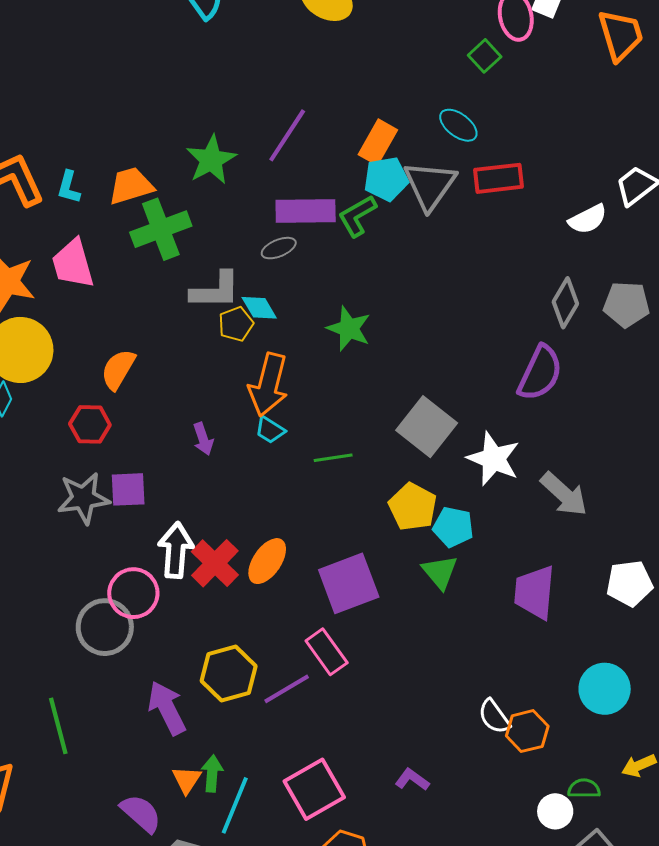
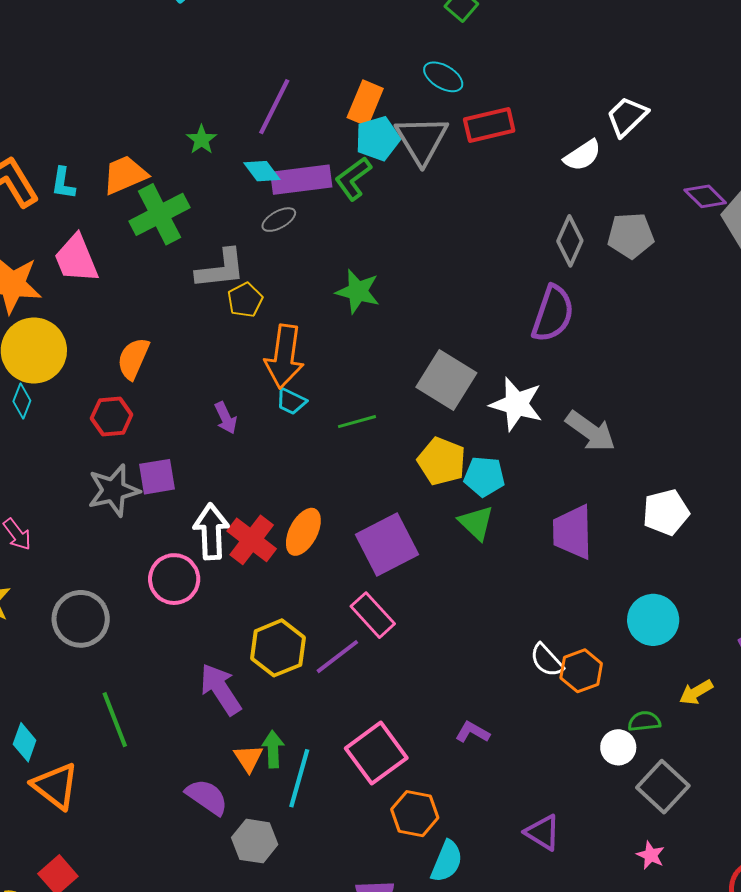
green star: (211, 160) -> (202, 140), size x0.6
cyan diamond: (259, 308) -> (262, 171), moved
gray circle: (105, 627) -> (81, 619), moved

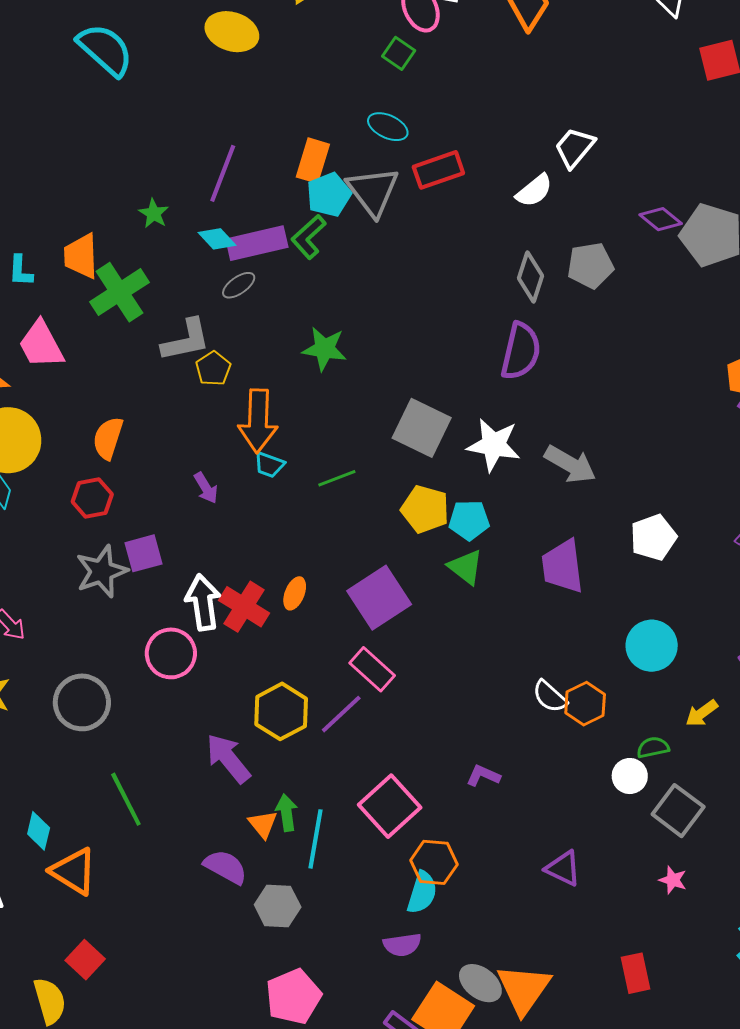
orange trapezoid: (125, 175) -> (81, 256), turned -63
orange ellipse: (303, 532) -> (295, 593), size x0.7
cyan semicircle: (447, 861) -> (422, 892), moved

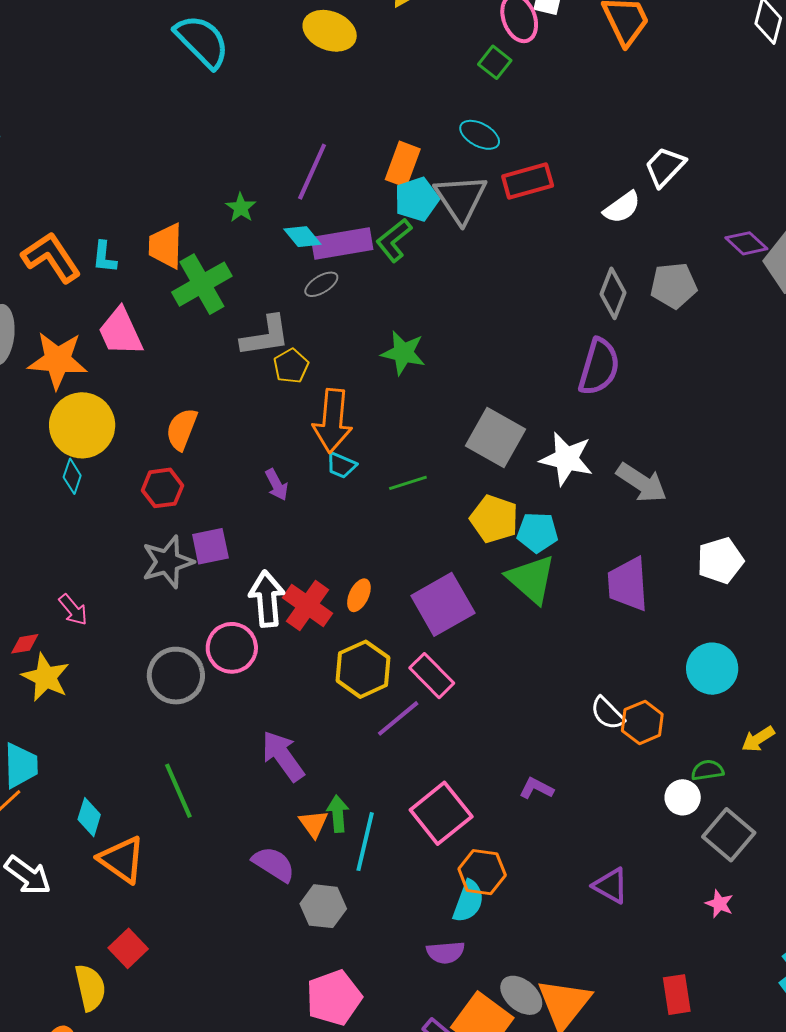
green triangle: (466, 567) -> (531, 579), size x1.4
gray circle: (82, 702) -> (176, 676), moved
yellow hexagon: (281, 711) -> (363, 669), moved

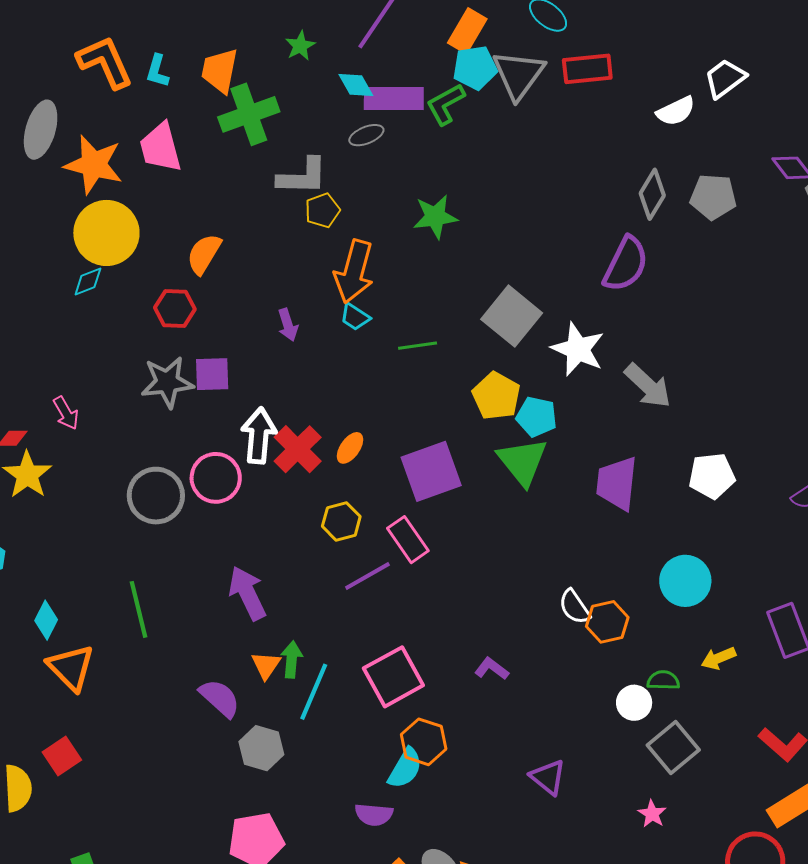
green star: (403, 353) -> (435, 217), turned -30
cyan diamond: (72, 476) -> (88, 281), turned 40
yellow hexagon: (363, 669) -> (341, 521), size x0.7

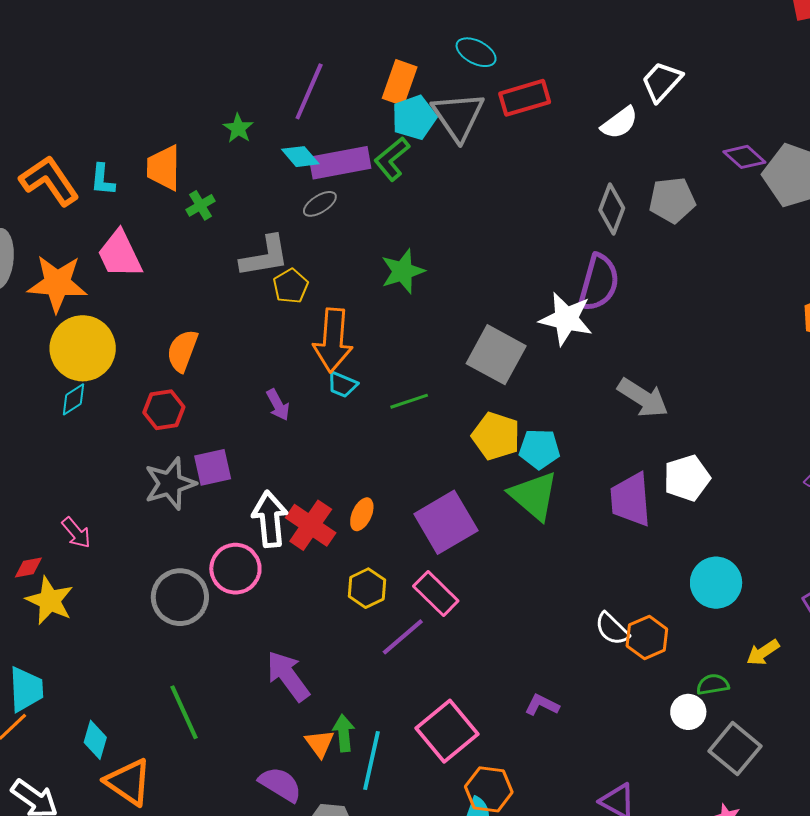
green cross: (249, 114) -> (200, 205), size x0.5
white star: (578, 349) -> (566, 319), moved
white pentagon: (712, 476) -> (687, 478), moved

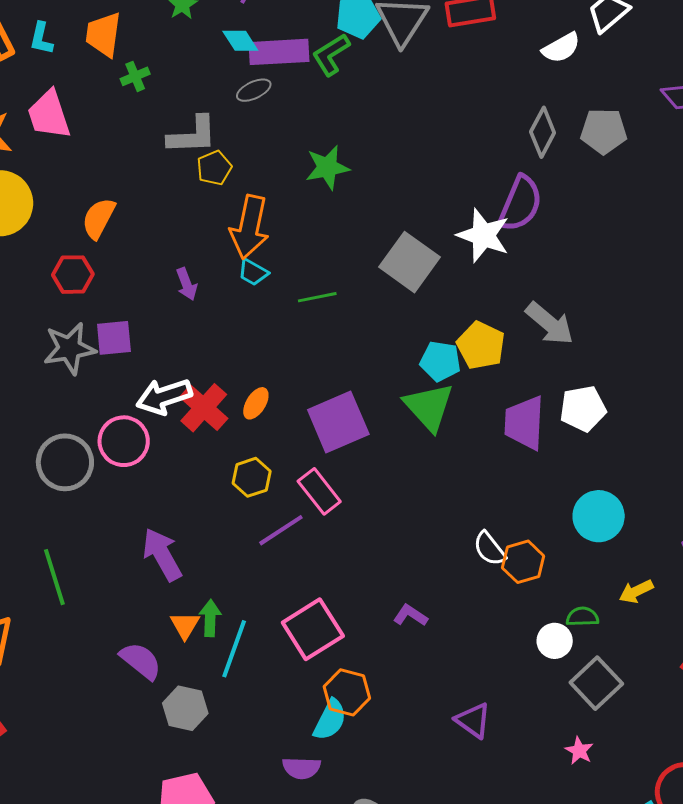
yellow pentagon: (496, 436) -> (481, 345), moved
white arrow: (270, 519) -> (164, 396), turned -110

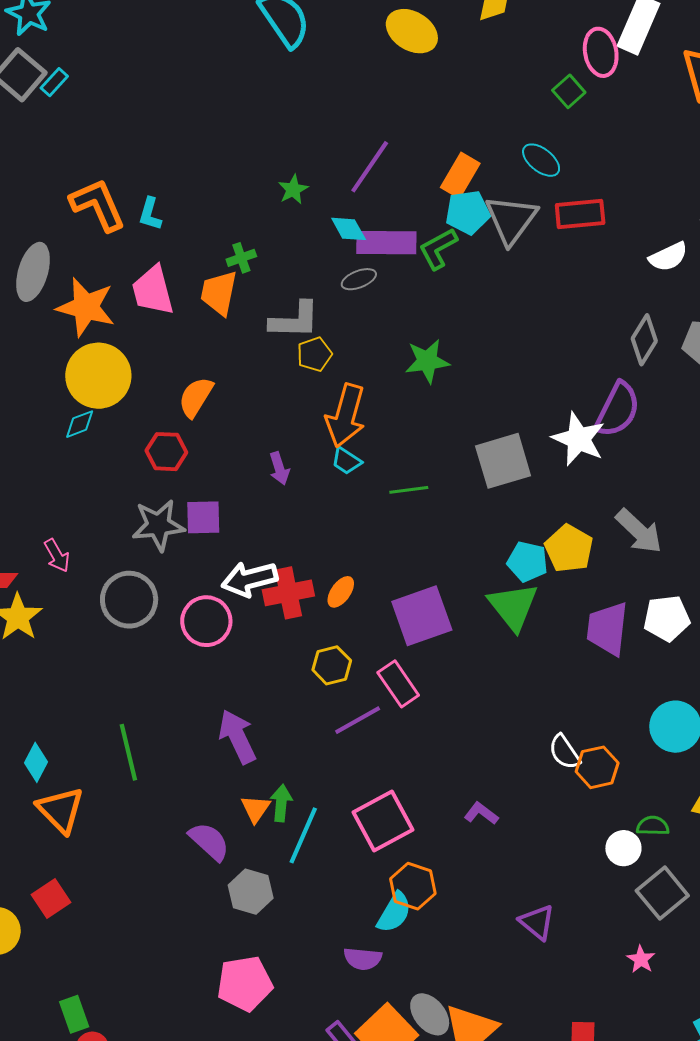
orange trapezoid: (103, 34) -> (219, 293), moved
gray square: (409, 262) -> (503, 461), turned 34
red cross: (204, 408) -> (288, 593), turned 33
gray circle: (65, 462) -> (129, 600), moved

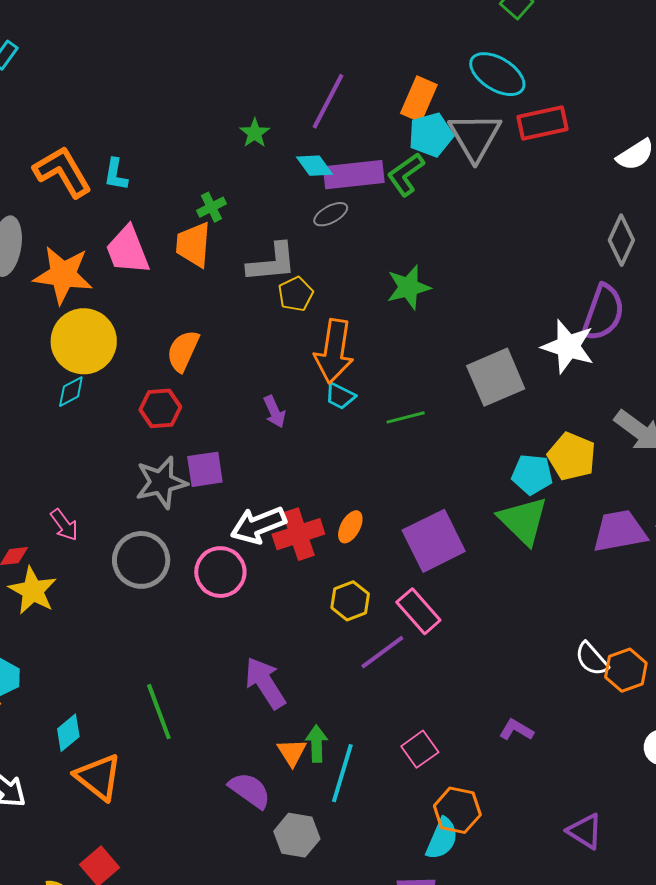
cyan ellipse: (541, 160) -> (497, 74), size x1.4
purple trapezoid: (607, 629) -> (620, 531), turned 80
cyan diamond: (36, 762) -> (68, 733), turned 30
pink square: (383, 821) -> (420, 749), size x0.6

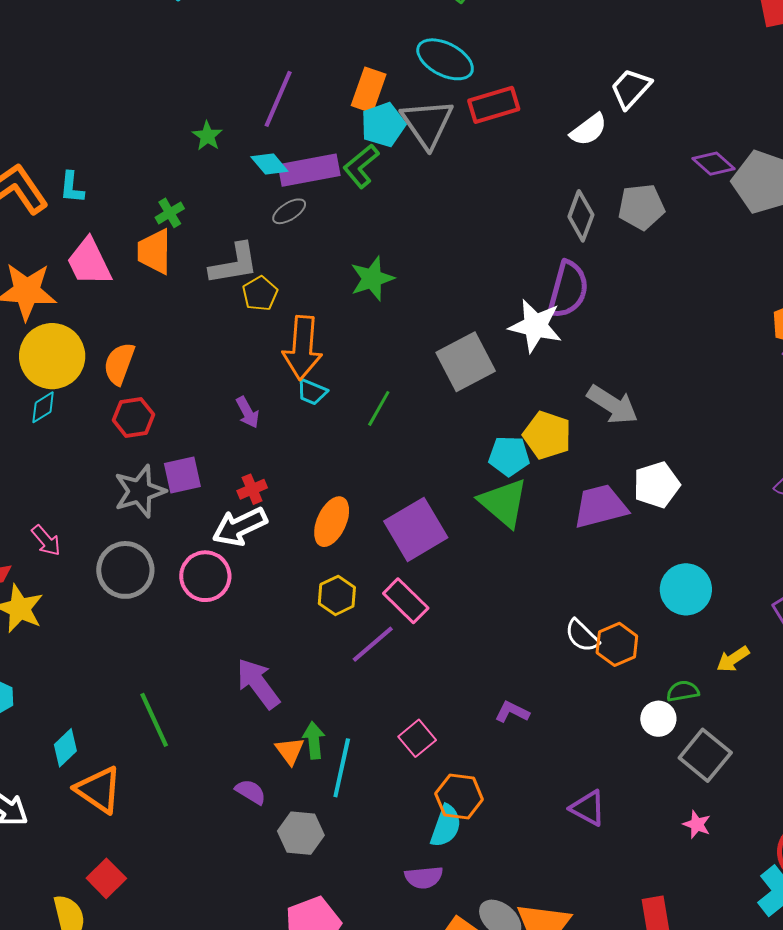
orange semicircle: (183, 351) -> (119, 364), moved
green line: (406, 417) -> (379, 408), turned -42
orange ellipse: (350, 527) -> (332, 522), size x1.5
red cross: (298, 534) -> (252, 489), moved, size x0.6
purple semicircle: (250, 790) -> (251, 792), size x0.7

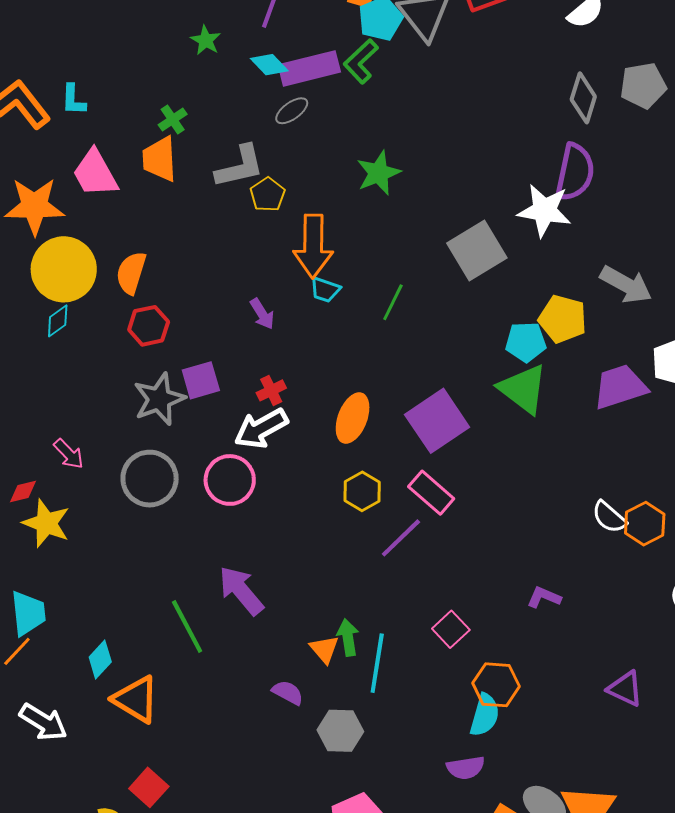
purple arrow: (258, 684) -> (241, 591), moved

